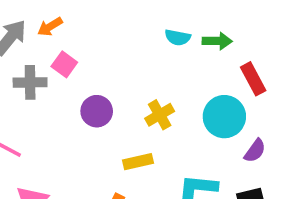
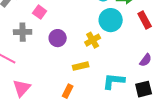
gray cross: (30, 82) -> (23, 32), moved
cyan circle: (224, 117) -> (111, 20), moved

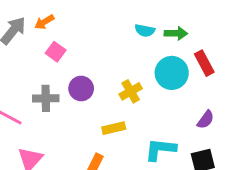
cyan circle: (111, 20) -> (172, 73), moved
gray cross: (23, 32) -> (46, 98), moved

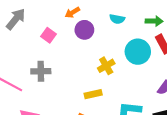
orange arrow: (44, 22) -> (72, 12), moved
green arrow: (176, 33) -> (154, 21), moved
purple circle: (81, 88) -> (84, 30), moved

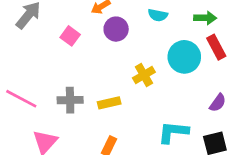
gray cross: (41, 71) -> (70, 100), moved
yellow rectangle: (93, 94) -> (109, 103), moved

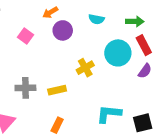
purple semicircle: (218, 103) -> (145, 71), moved

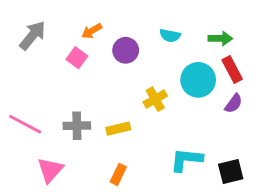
orange arrow: (50, 12) -> (92, 31), moved

